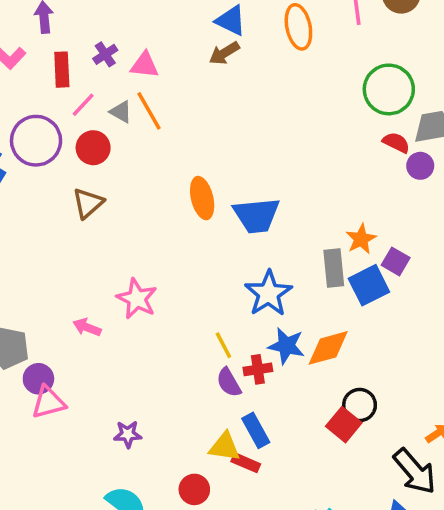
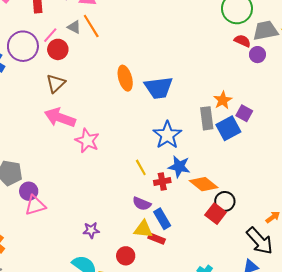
pink line: (83, 105) -> (50, 35), moved
pink arrow: (87, 327) -> (60, 118), moved, size x1.8
orange diamond: (328, 348) -> (204, 184), moved, turned 56
purple semicircle: (229, 382) -> (142, 204), moved, turned -36
purple star: (128, 434) -> (91, 230), moved

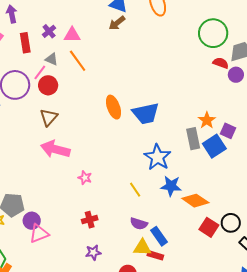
gray triangle: (74, 27) -> (52, 59), moved
pink star: (87, 141) -> (85, 178), moved, size x0.6
red cross: (162, 182) -> (90, 220), moved
black circle: (225, 201) -> (231, 223), moved

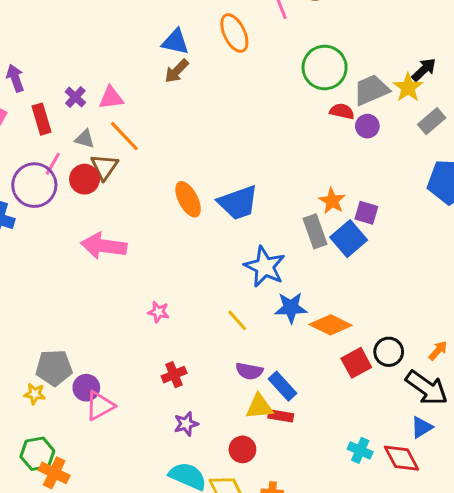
pink line: (40, 72) -> (53, 164), moved
brown triangle: (49, 117) -> (104, 167), moved
pink arrow: (55, 149) -> (104, 246), moved
red square: (209, 227) -> (356, 363), turned 36

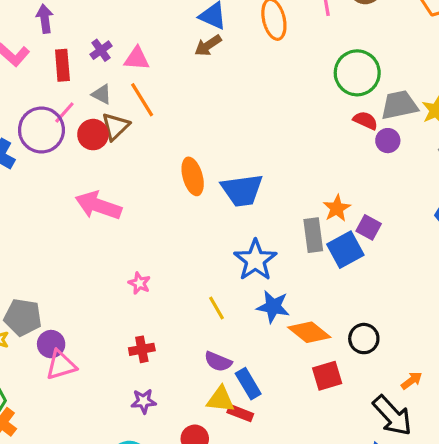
black circle: (389, 352) -> (364, 339), moved

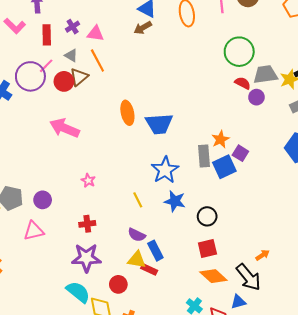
orange diamond: (309, 332) -> (213, 276), moved
black circle: (364, 339) -> (207, 216), moved
purple circle: (51, 344) -> (43, 200), moved
purple star: (144, 401) -> (86, 258), size x1.8

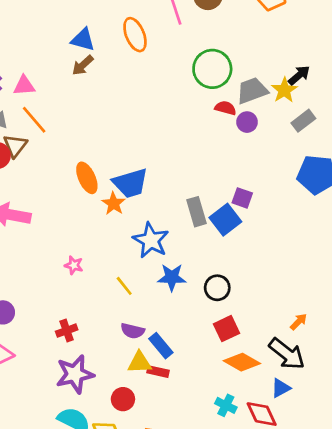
orange star: (220, 139) -> (114, 204), moved
pink star: (88, 181) -> (74, 265), moved

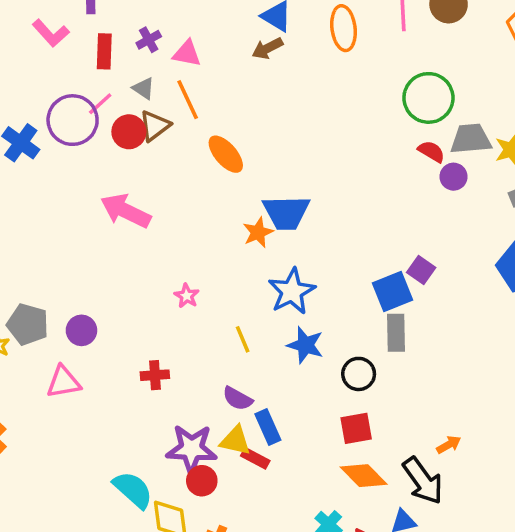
orange ellipse: (87, 178) -> (226, 154), moved, turned -32
gray rectangle: (196, 212) -> (396, 333), moved
purple star: (75, 374) -> (191, 449), moved

